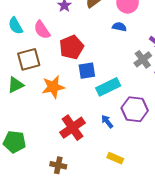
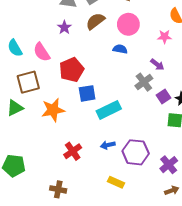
purple hexagon: (135, 109) -> (136, 152), moved
blue arrow: (107, 121) -> (108, 145), turned -64
red cross: (73, 128) -> (73, 151), size x0.7

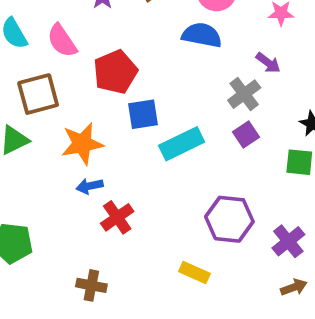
blue semicircle: (120, 49) -> (202, 35), size x1.5
purple square: (163, 97) -> (246, 135), moved
blue arrow: (108, 145) -> (90, 186), moved

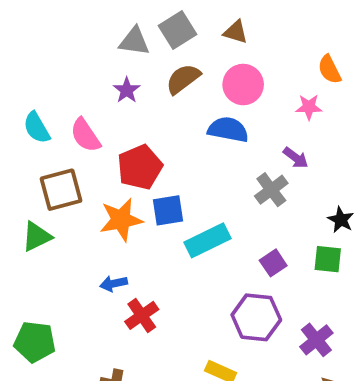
purple square: (246, 135) -> (273, 263), moved
orange star: (82, 144) -> (121, 220), moved

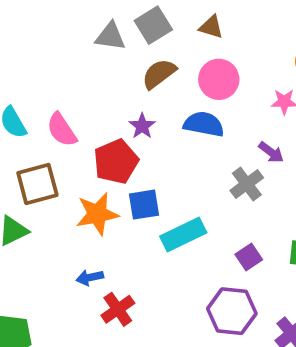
purple star: (127, 90) -> (142, 126), moved

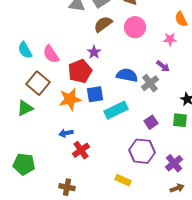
blue semicircle: (204, 124) -> (127, 75), moved
brown square: (37, 184) -> (38, 83), turned -35

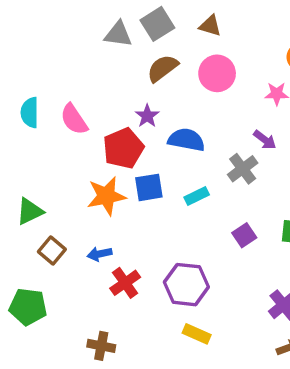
cyan semicircle: (25, 50) -> (30, 113), turned 30
blue semicircle: (127, 75) -> (186, 140), moved
brown square: (38, 83) -> (52, 250), moved, size x0.7
cyan rectangle: (116, 110) -> (197, 196), moved, size x0.6
purple hexagon: (142, 151) -> (186, 285), moved

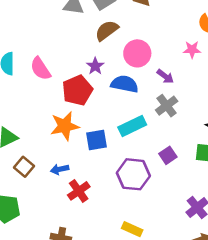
pink circle: (217, 73) -> (137, 53), moved
purple arrow: (265, 140) -> (165, 76), moved
blue square: (149, 187) -> (97, 140), moved
cyan rectangle: (197, 196) -> (132, 126), size x1.5
purple hexagon: (186, 285) -> (133, 174), moved

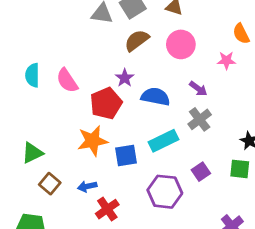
pink circle: (137, 53) -> (181, 44), moved

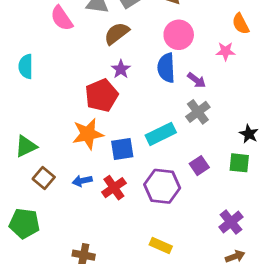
brown semicircle: (137, 40) -> (117, 33), moved
pink semicircle: (67, 81) -> (62, 18), moved
blue semicircle: (155, 97) -> (166, 68), moved, turned -104
red cross: (107, 209) -> (114, 188), moved

